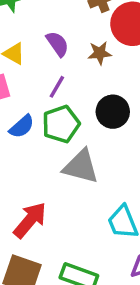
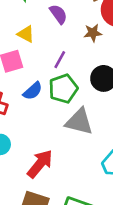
purple semicircle: (57, 44) -> (58, 14), moved

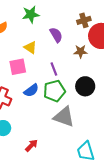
purple line: (60, 60) -> (54, 69), turned -56
red arrow: (40, 164) -> (31, 145), size x0.6

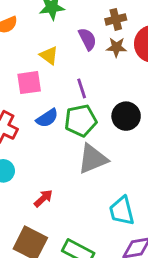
brown cross: (84, 20) -> (116, 19), moved
brown star: (80, 51) -> (116, 47), moved
gray triangle: (64, 117) -> (93, 159), turned -45

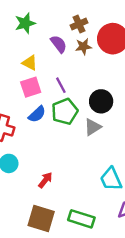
pink square: (29, 83) -> (31, 87), moved
gray triangle: (93, 159) -> (93, 127), moved, size x0.7

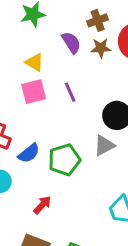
green pentagon: (65, 111) -> (64, 160), moved
blue semicircle: (37, 114) -> (29, 153), moved

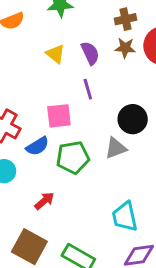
purple semicircle: (71, 43) -> (90, 53), moved
pink square: (34, 92) -> (59, 116), moved

